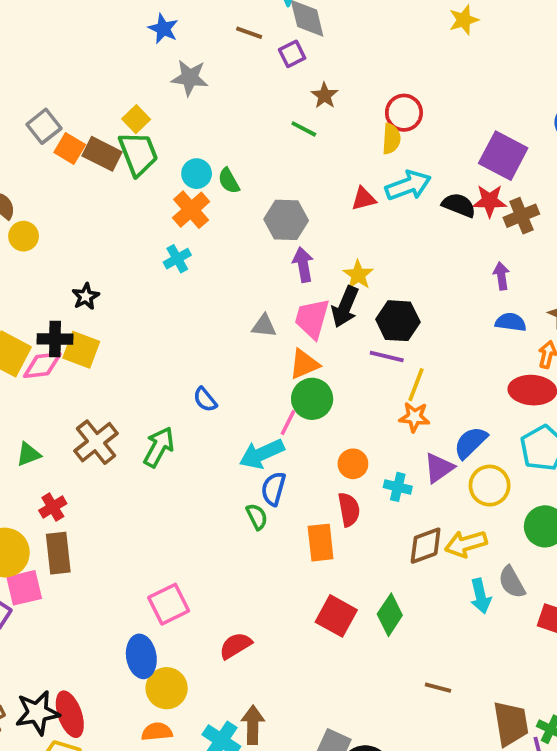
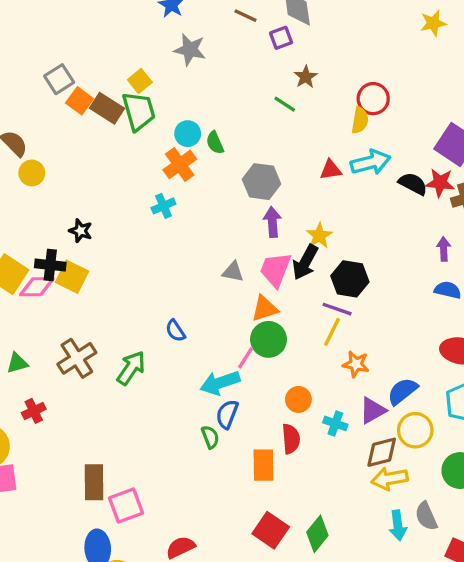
black star: (86, 296) -> (81, 231), turned -30
yellow line: (416, 385) -> (332, 332), moved
brown diamond: (426, 546) -> (382, 452), moved
brown rectangle: (58, 553) -> (94, 482), moved

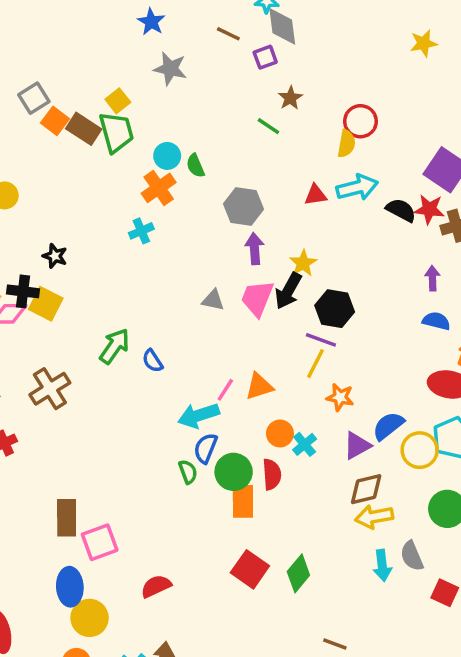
orange triangle: (265, 308) -> (259, 386), moved
green circle: (269, 339) -> (234, 472), moved
green arrow: (131, 368) -> (115, 346), moved
cyan cross: (335, 423) -> (305, 444), moved, turned 30
yellow circle: (415, 430) -> (420, 450), moved

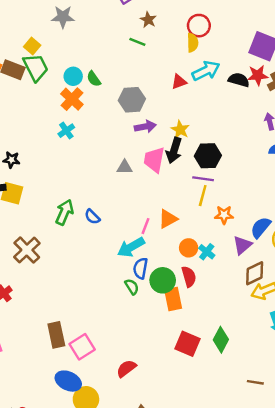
purple arrow: (254, 249) -> (145, 127), turned 96
blue ellipse: (70, 587) -> (68, 381), turned -50

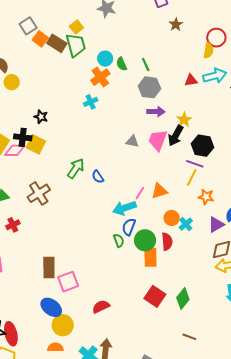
green line: (137, 42) -> (146, 65), moved, turned 32
brown line: (255, 382) -> (189, 337), moved

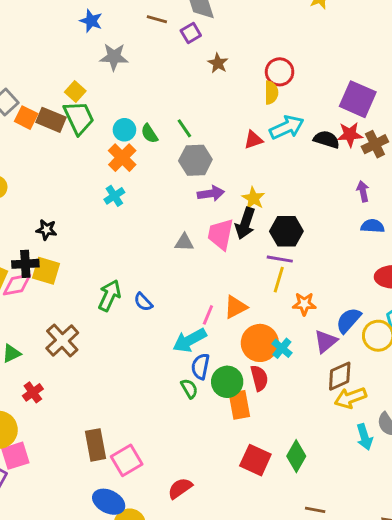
orange circle: (172, 218) -> (260, 343), size x1.6

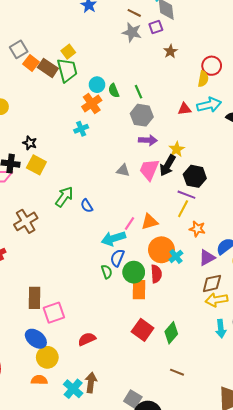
gray star: (114, 57) -> (132, 32), moved
yellow square: (46, 271) -> (36, 165), moved

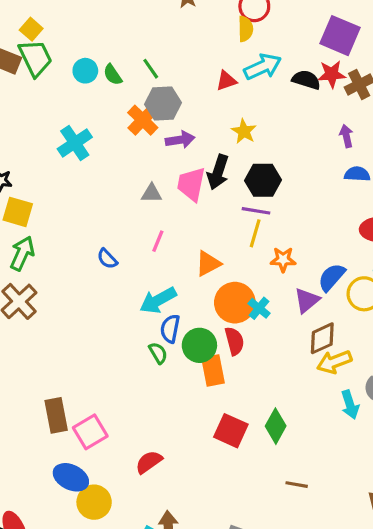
orange cross: (92, 104) -> (143, 120), moved
cyan cross: (81, 129) -> (75, 143), size x1.5
yellow star: (177, 149) -> (244, 131), moved
green arrow: (64, 197) -> (22, 253), moved
pink line: (130, 223) -> (158, 241), moved

